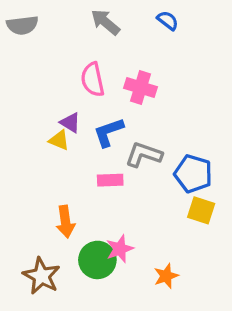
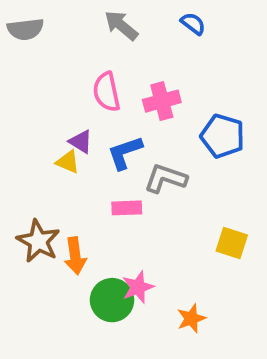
pink cross: (141, 88) -> (162, 101), turned -32
blue pentagon: (193, 174) -> (223, 136), moved
brown star: (42, 276) -> (38, 241), moved

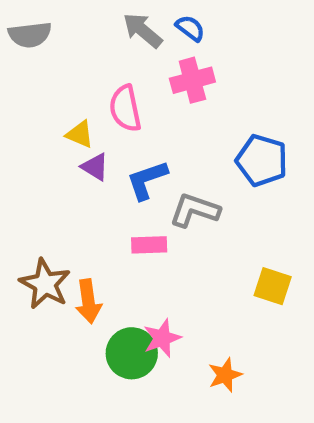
blue semicircle: (193, 24) -> (190, 28), moved
pink cross: (162, 101) -> (192, 80), moved
yellow triangle: (68, 162) -> (80, 134), moved

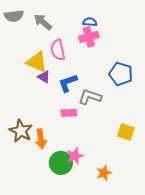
blue semicircle: (190, 28) -> (90, 22), moved, turned -32
gray arrow: (143, 30) -> (43, 22), moved
yellow triangle: (80, 134) -> (37, 62), size x1.6

